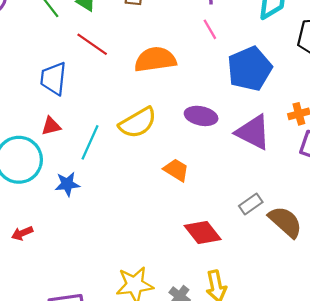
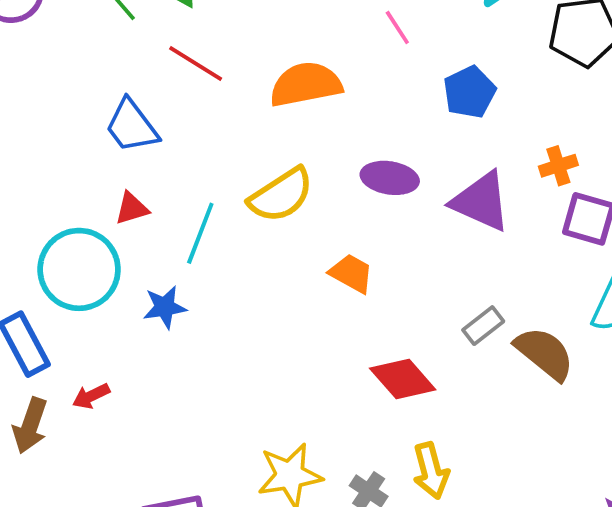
blue pentagon: (250, 69) -> (470, 92), size x0.7
blue trapezoid: (53, 78) -> (132, 126), turned -40

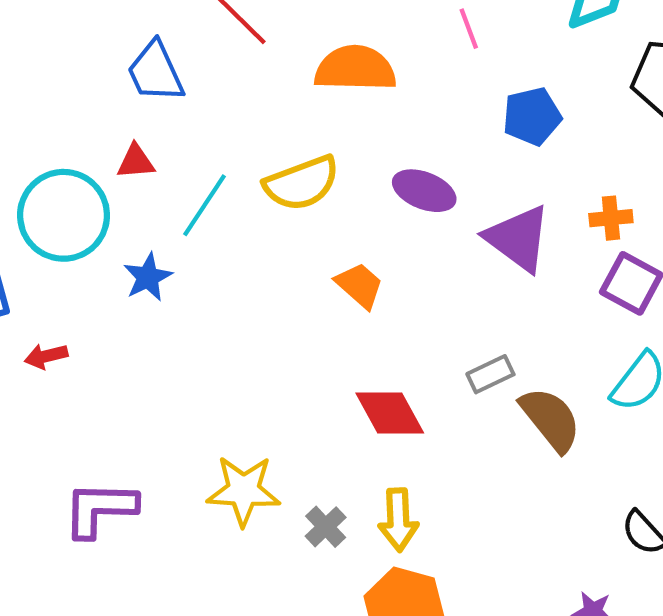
blue star: (165, 307) -> (148, 277), turned -30

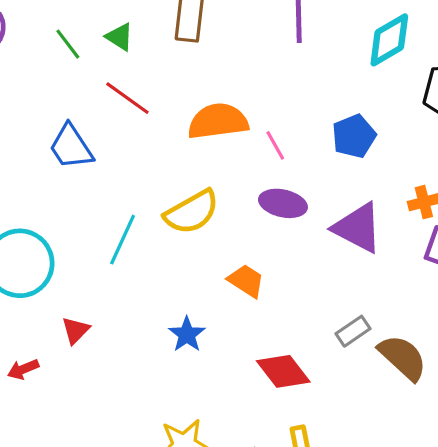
pink line: (469, 29) -> (275, 145), moved
red triangle: (136, 162) -> (76, 330), moved, turned -32
blue star: (148, 277) -> (187, 334), moved

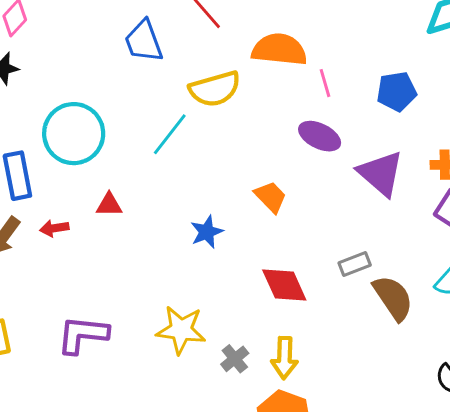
yellow semicircle: (192, 212) -> (215, 89), moved
red triangle: (76, 330) -> (109, 205), turned 32

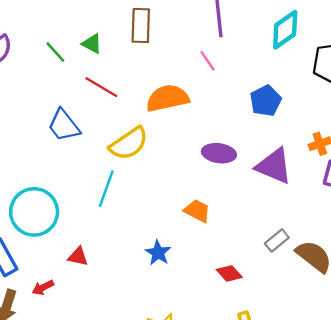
pink line: (325, 83) -> (207, 61), moved
red triangle: (109, 205) -> (78, 257), turned 30
red diamond: (284, 285) -> (229, 273), size x0.7

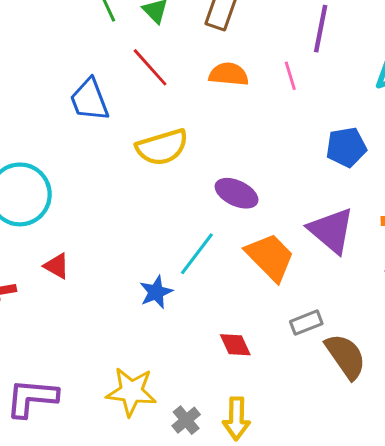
orange semicircle: (167, 98) -> (229, 74), moved, size x0.7
purple ellipse: (219, 153) -> (237, 193), moved
cyan line: (106, 189) -> (197, 254), moved
orange trapezoid: (197, 211) -> (270, 257), moved, size x1.5

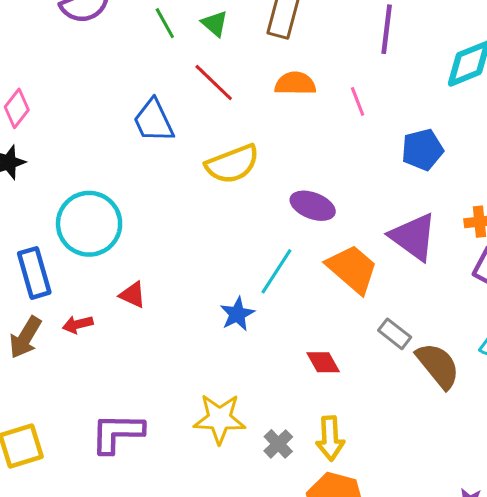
pink line: (290, 76) -> (358, 101), moved
gray rectangle: (306, 323) -> (395, 334), turned 64

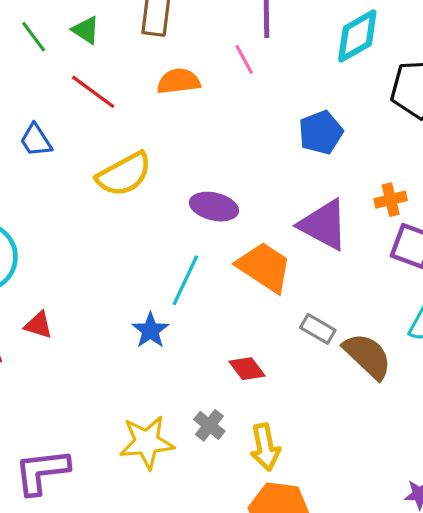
pink line: (358, 101) -> (244, 59), moved
blue trapezoid: (154, 121) -> (36, 140), size x0.7
gray cross: (278, 444) -> (209, 425), moved

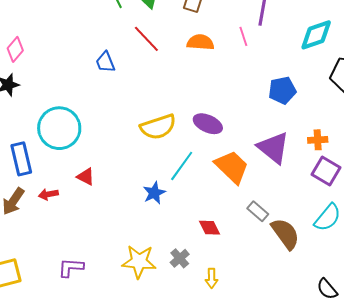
yellow semicircle: (124, 174) -> (158, 127), moved
yellow arrow: (265, 447) -> (212, 278), size x0.7
purple L-shape: (42, 472) -> (71, 268), size x0.7

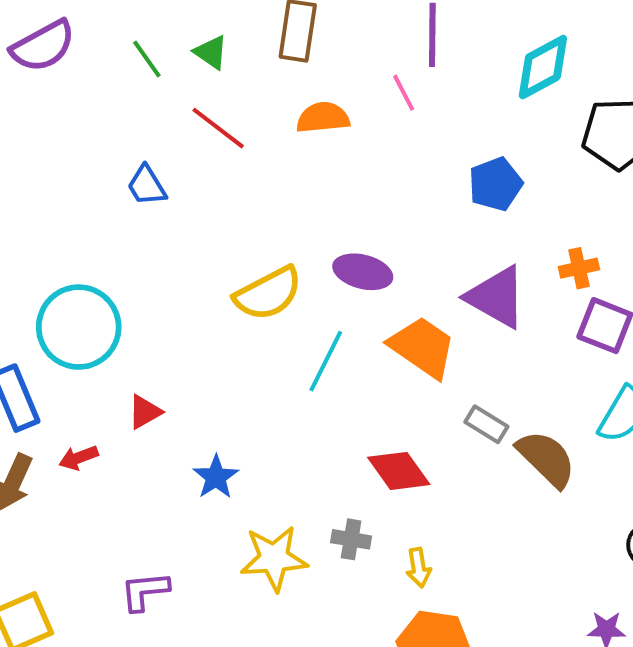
red triangle: (86, 177) -> (145, 412), turned -48
blue star: (154, 193) -> (216, 477), moved
red diamond: (210, 228) -> (399, 471), size x1.4
gray cross: (180, 258) -> (351, 539), turned -30

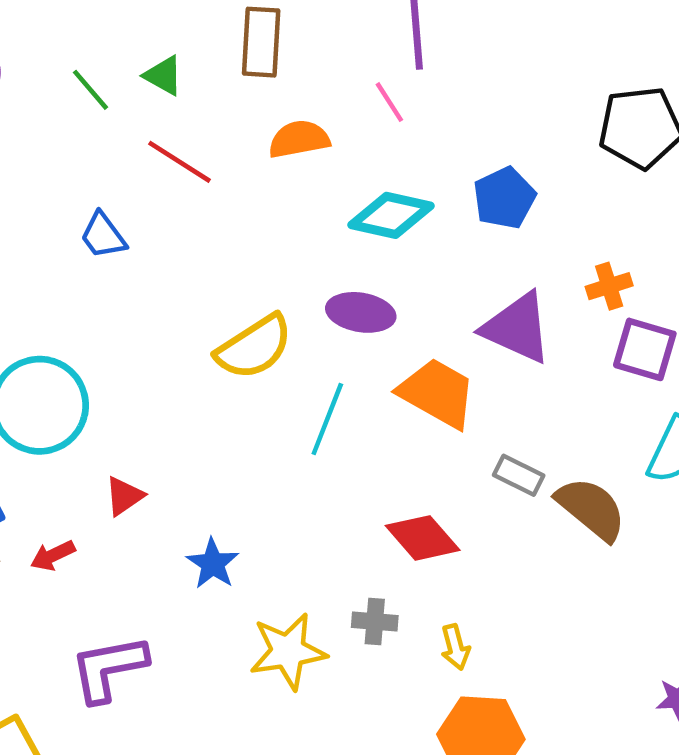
cyan diamond: (543, 67) -> (391, 215), moved, turned 46
purple L-shape: (145, 591) -> (109, 668), moved, size x1.4

